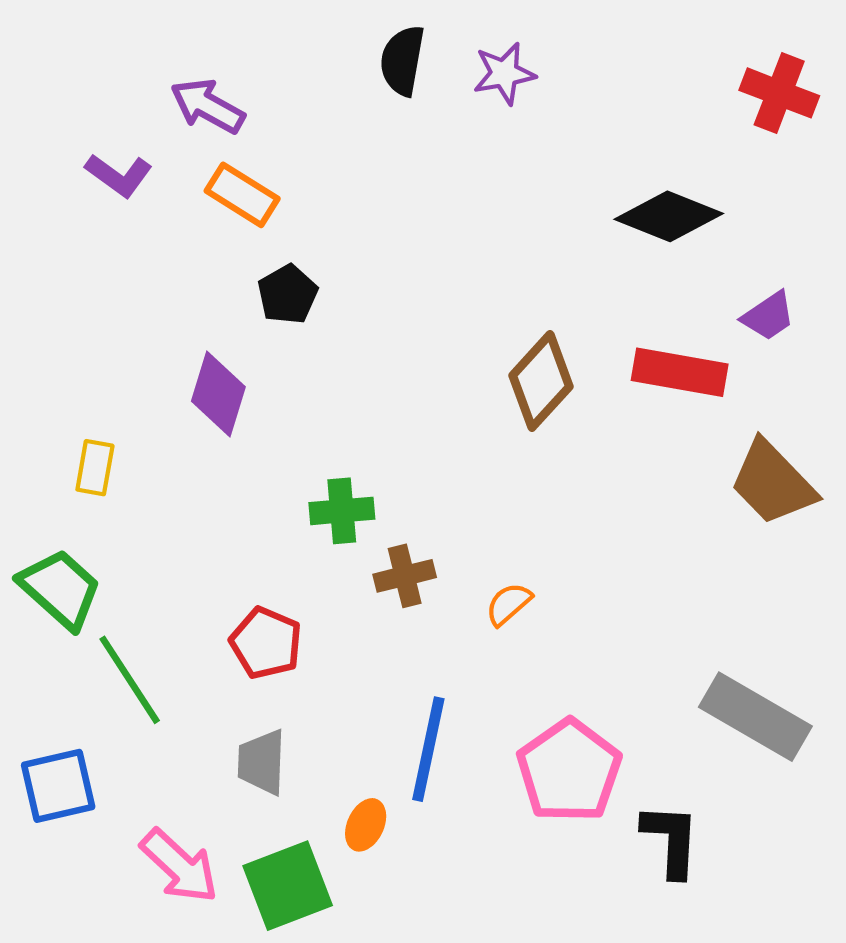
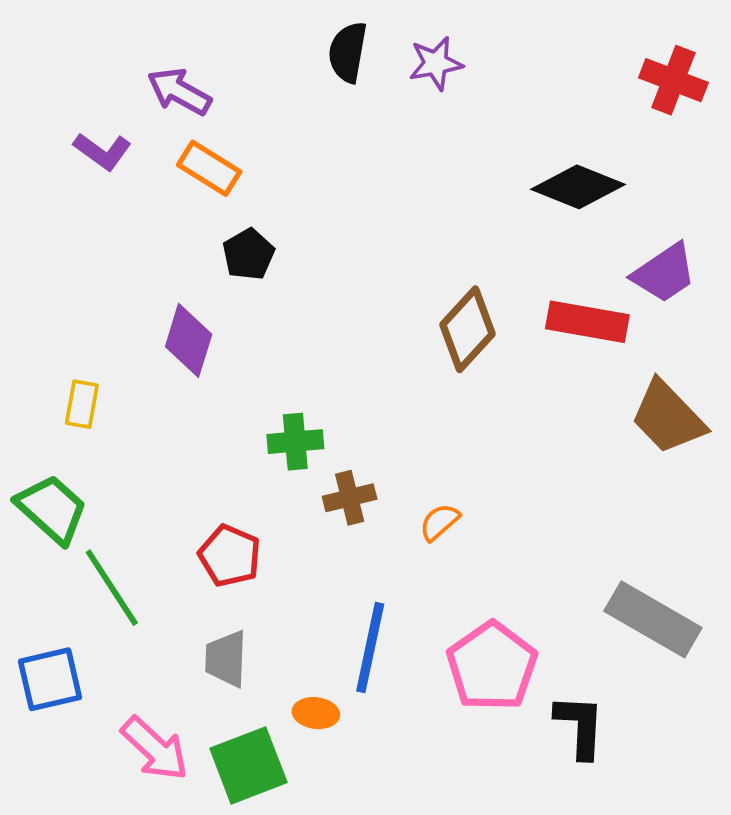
purple trapezoid: (768, 316) -> (664, 273), size x1.4
orange ellipse: (366, 825) -> (316, 713), turned 72

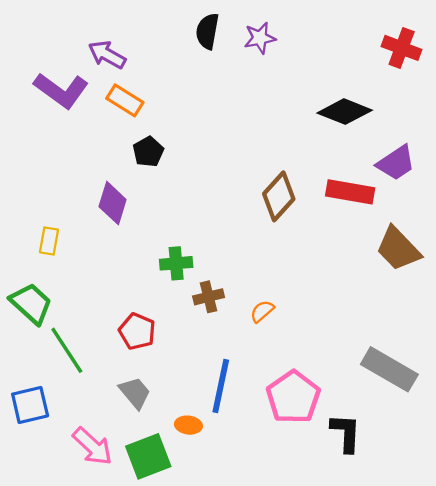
purple L-shape: (102, 151) -> (61, 90), size x1.6
gray trapezoid: (226, 659) -> (135, 393), turned 138

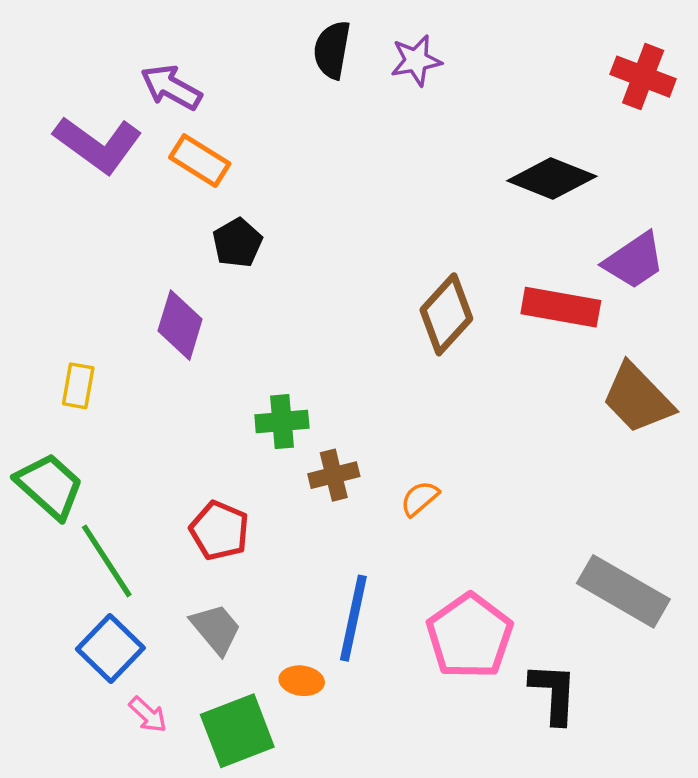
blue square: (30, 405) -> (110, 649), moved, turned -33
pink arrow: (92, 446) -> (148, 715), size x0.6

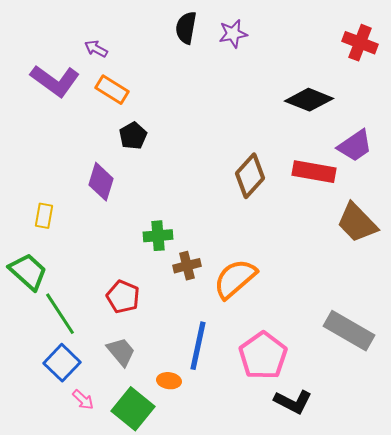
purple arrow: (171, 87) -> (96, 49), size x0.7
orange semicircle: (420, 498) -> (235, 279), size x2.0
black L-shape: (554, 693) -> (293, 402), moved, turned 114
green square: (237, 731) -> (133, 409), turned -30

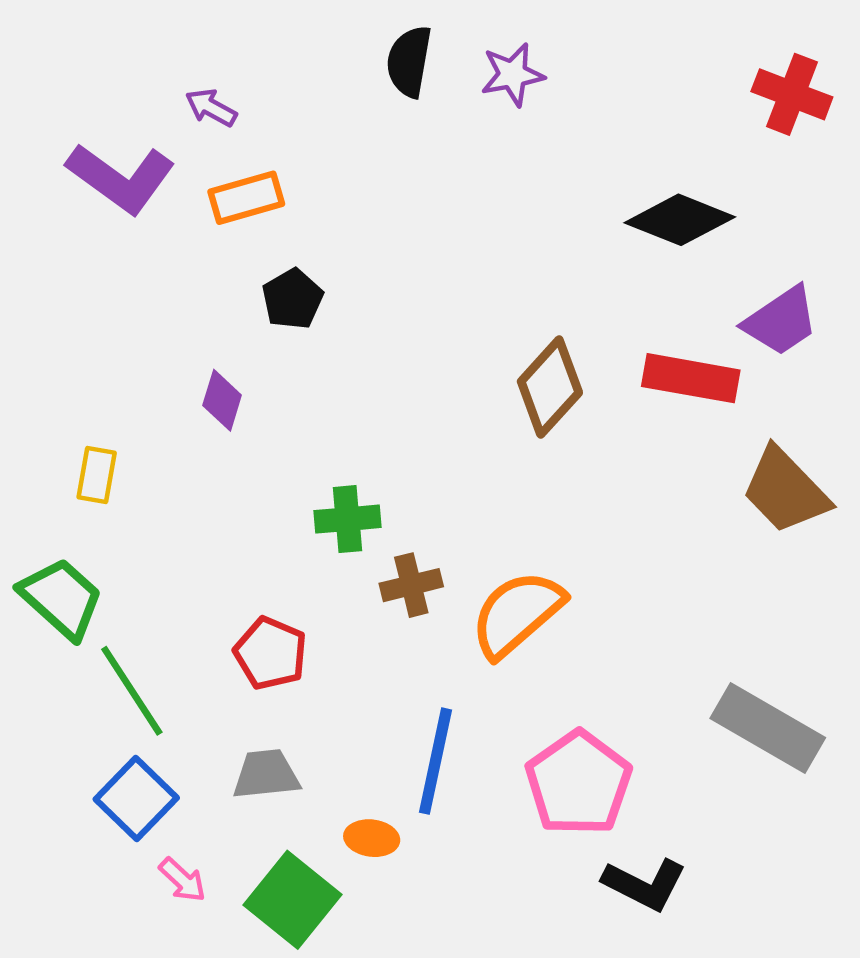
orange rectangle: (112, 90) -> (246, 198), turned -48
purple diamond: (101, 182) -> (222, 400), size x0.7
gray trapezoid: (121, 352) -> (266, 774), turned -56

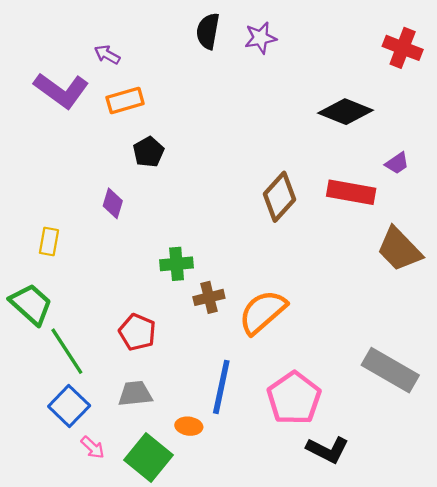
purple trapezoid: (781, 321) -> (397, 163), size x0.6

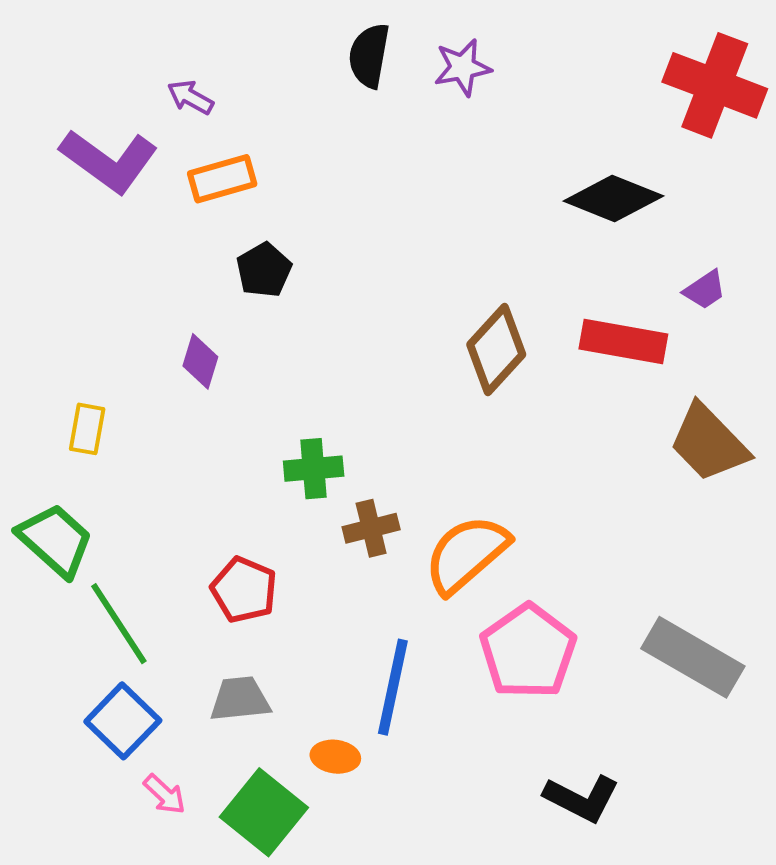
red cross: (403, 48) -> (715, 85), size x1.4
pink pentagon: (294, 398) -> (528, 651), moved

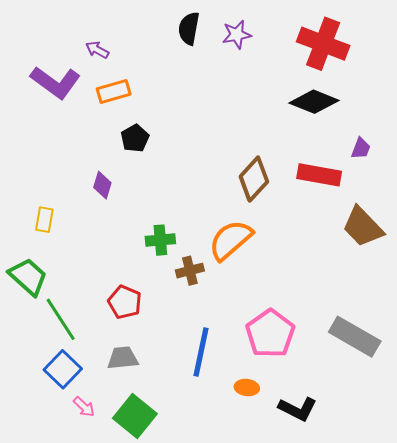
red cross: (715, 85) -> (323, 44), moved
purple trapezoid: (705, 290) -> (361, 148), turned -35
orange semicircle: (466, 554) -> (231, 240), moved
orange ellipse: (335, 757) -> (247, 388), moved

